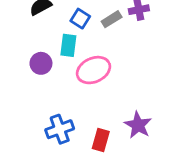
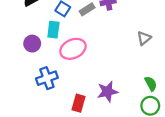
purple star: (138, 125) -> (107, 92), turned 30
blue cross: (60, 129) -> (47, 78), moved

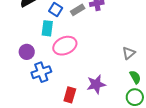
gray triangle: (144, 38) -> (129, 53), moved
purple circle: (32, 44) -> (27, 52), moved

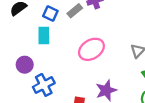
pink ellipse: (65, 46) -> (91, 49), moved

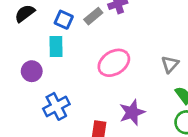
purple circle: (25, 65) -> (32, 71), moved

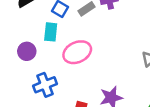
pink ellipse: (114, 63) -> (77, 52), moved

